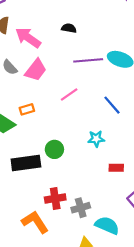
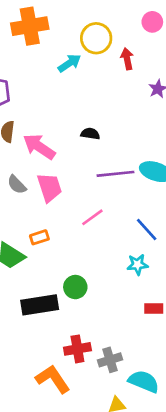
pink trapezoid: (36, 70) -> (50, 187), turned -55
cyan star: (96, 139) -> (137, 265), moved

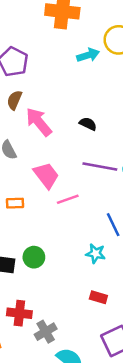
pink trapezoid: (50, 187) -> (46, 175), moved, turned -36
gray cross: (110, 360) -> (46, 332), turned -30

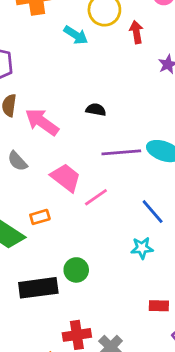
cyan arrow: (88, 55) -> (76, 35), turned 65
red rectangle: (98, 297) -> (159, 306), moved

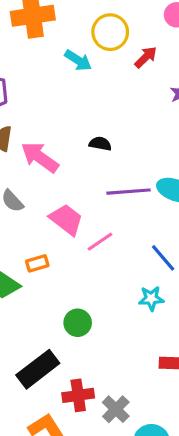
red arrow: (136, 32) -> (146, 57), turned 55
black rectangle: (38, 288) -> (38, 369), moved, turned -30

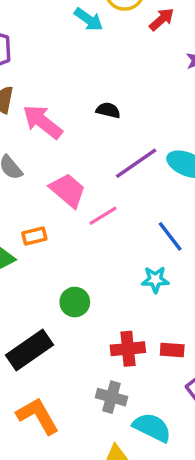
purple line: (128, 192) -> (136, 163), turned -33
red cross: (78, 395) -> (128, 349), moved
gray cross: (116, 409) -> (112, 397), turned -32

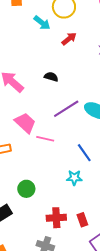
red arrow: (162, 19) -> (69, 39), moved
pink line: (103, 216) -> (45, 139), turned 42
red rectangle: (172, 350) -> (82, 220), turned 64

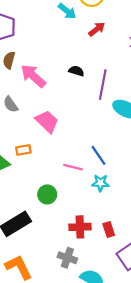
purple line: (66, 109) -> (103, 85), moved, turned -48
pink line: (45, 139) -> (73, 167), moved
blue line: (84, 153) -> (99, 155), moved

